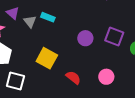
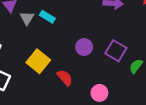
red semicircle: (73, 78) -> (65, 78), moved

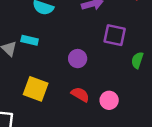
purple square: (116, 51) -> (115, 35), moved
red semicircle: (65, 78) -> (80, 94), moved

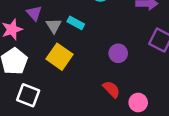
yellow square: (36, 89) -> (59, 57), moved

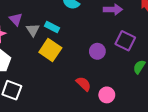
purple circle: (118, 53) -> (97, 51), moved
yellow square: (59, 57) -> (50, 50), moved

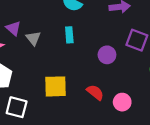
cyan rectangle: (52, 27) -> (69, 35), moved, turned 64
yellow square: (50, 50) -> (56, 86), moved, turned -30

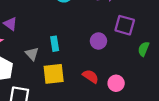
cyan rectangle: (69, 35) -> (55, 44), moved
gray triangle: (33, 38) -> (32, 54), moved

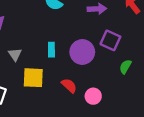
purple circle: (98, 41) -> (82, 52), size x1.5
cyan rectangle: (55, 44) -> (51, 50), moved

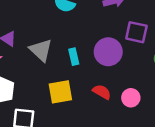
gray triangle: (15, 54) -> (41, 50), moved, size x1.5

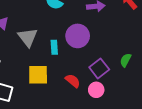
purple square: (136, 32) -> (99, 68), moved, turned 30
purple circle: (108, 52) -> (78, 36), moved

